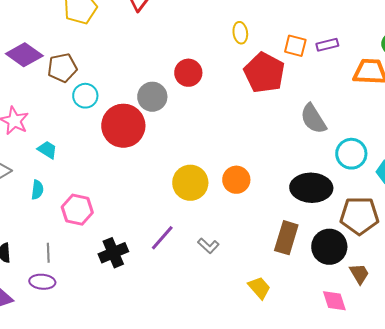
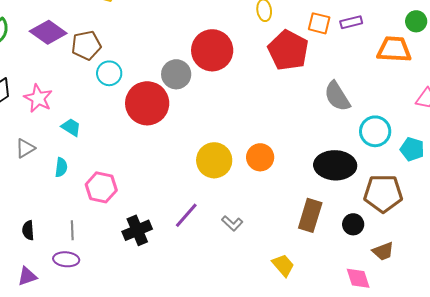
red circle: (188, 73) -> (212, 50), size x1.5
black circle: (329, 247) -> (353, 224), size x0.6
brown trapezoid: (359, 274) -> (383, 251), turned 100

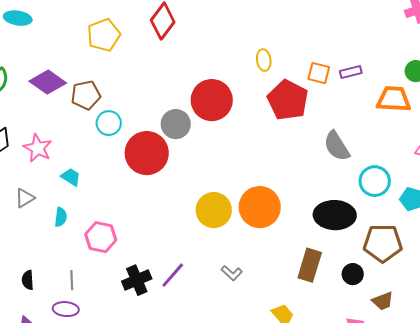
orange circle: (260, 157) -> (260, 207), size x1.5
purple line: (186, 215) -> (173, 275), moved

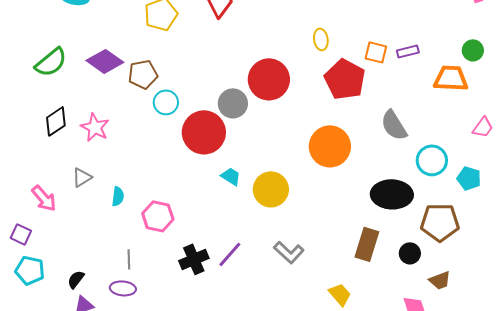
cyan trapezoid: (71, 177) -> (231, 176), moved
orange circle: (260, 207) -> (330, 146), moved
gray L-shape: (232, 273) -> (289, 252), size x1.4
black semicircle: (28, 280) -> (76, 279), moved, turned 42

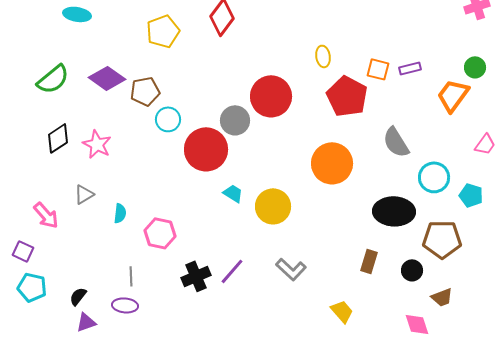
orange trapezoid: (451, 78) -> (453, 95), turned -57
brown rectangle: (367, 244) -> (369, 261), size x0.7

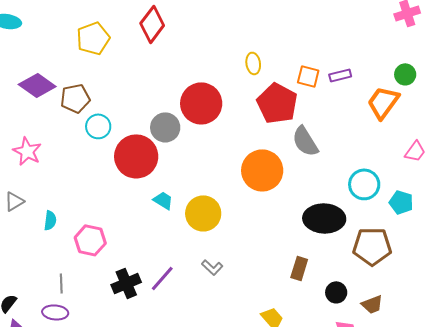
gray semicircle: (396, 142) -> (305, 141), moved
gray L-shape: (291, 269) -> (212, 267), moved, size x0.7
black circle: (412, 270) -> (336, 292), moved

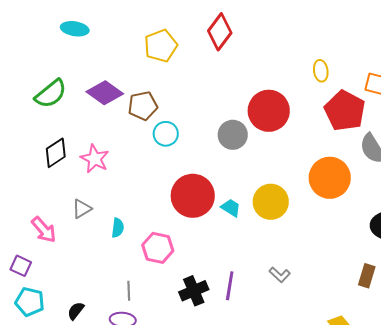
red circle: (136, 156) -> (193, 196), moved
yellow circle: (203, 213) -> (271, 202), moved
purple line: (162, 278) -> (230, 286), turned -32

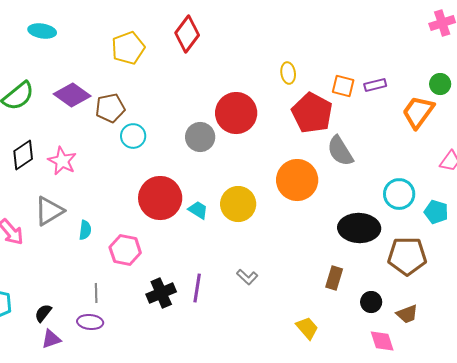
gray triangle: (82, 209) -> (49, 211), size x1.5

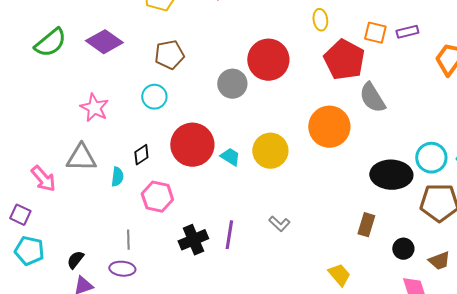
brown pentagon: (110, 108) -> (169, 55), moved
cyan circle: (133, 136) -> (154, 97), moved
black diamond: (23, 155) -> (141, 155), moved, size x0.7
cyan circle: (399, 194) -> (431, 158), moved
gray triangle: (49, 211) -> (81, 158), turned 32

